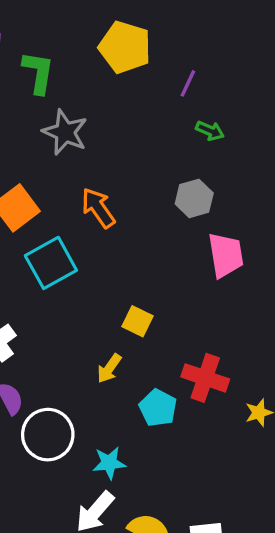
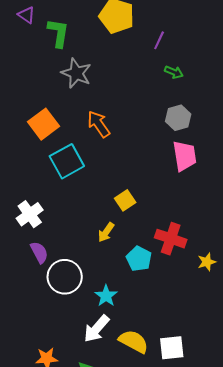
gray hexagon: (194, 198) -> (178, 118), moved
yellow square: (138, 321) -> (125, 200), turned 30
cyan star: (109, 463) -> (106, 296), turned -30

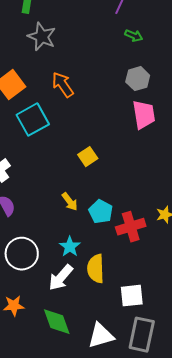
yellow arrow: (106, 232) -> (70, 202), moved, turned -72
red cross: (171, 239) -> (131, 227), moved, turned -36
white circle: (65, 277) -> (22, 254), moved
yellow semicircle: (134, 341) -> (96, 269), moved, turned -120

